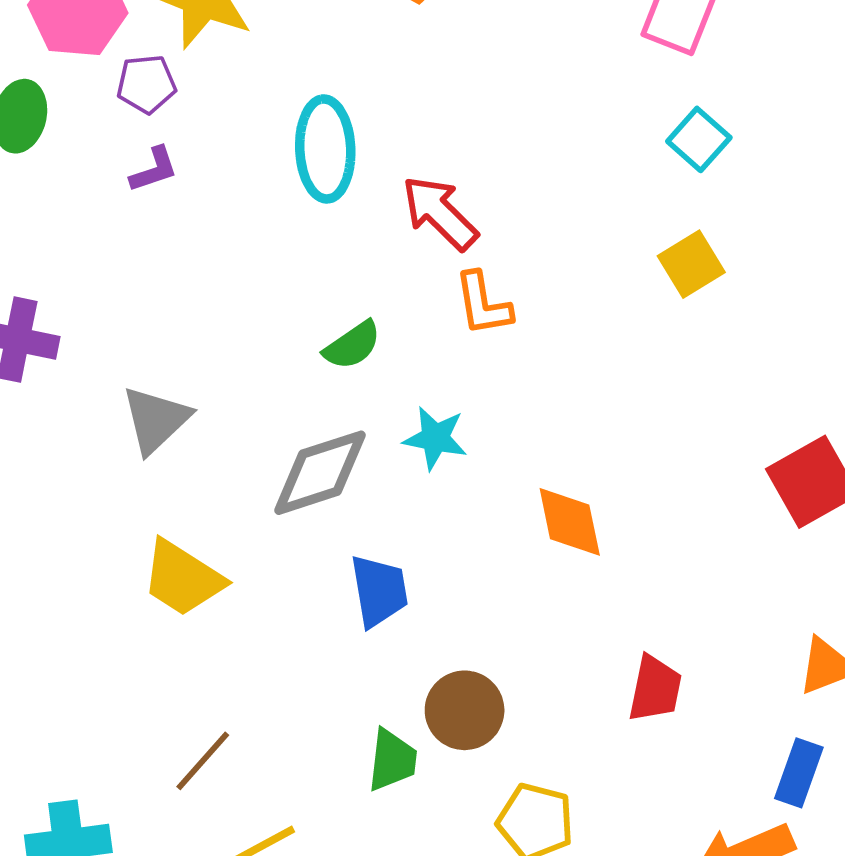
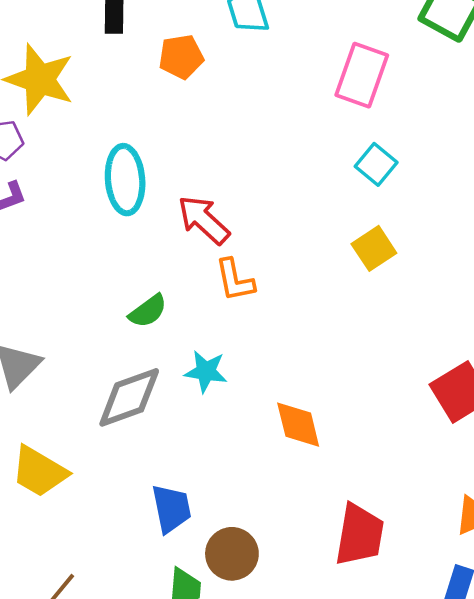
blue trapezoid: (379, 591) -> (171, 509), moved
red trapezoid: (655, 689) -> (359, 535), size x1.4

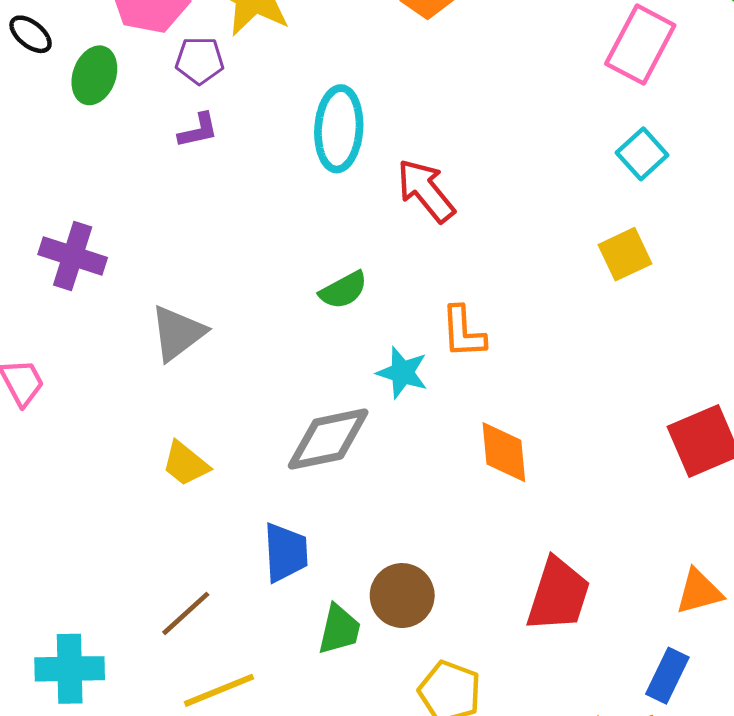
orange L-shape: (235, 280) -> (463, 332), moved
gray diamond: (129, 397) -> (328, 439), moved
yellow trapezoid: (39, 472) -> (186, 464), size x0.7
blue trapezoid: (171, 509) -> (286, 553), moved

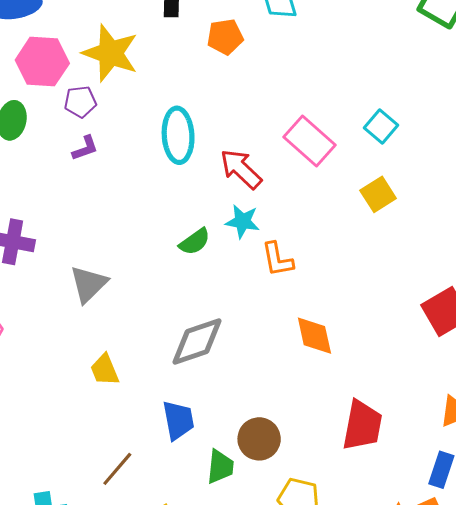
pink rectangle: (640, 44) -> (310, 141), moved, turned -69
cyan star: (402, 373) -> (243, 221), moved
yellow trapezoid: (186, 464) -> (105, 370), turned 36

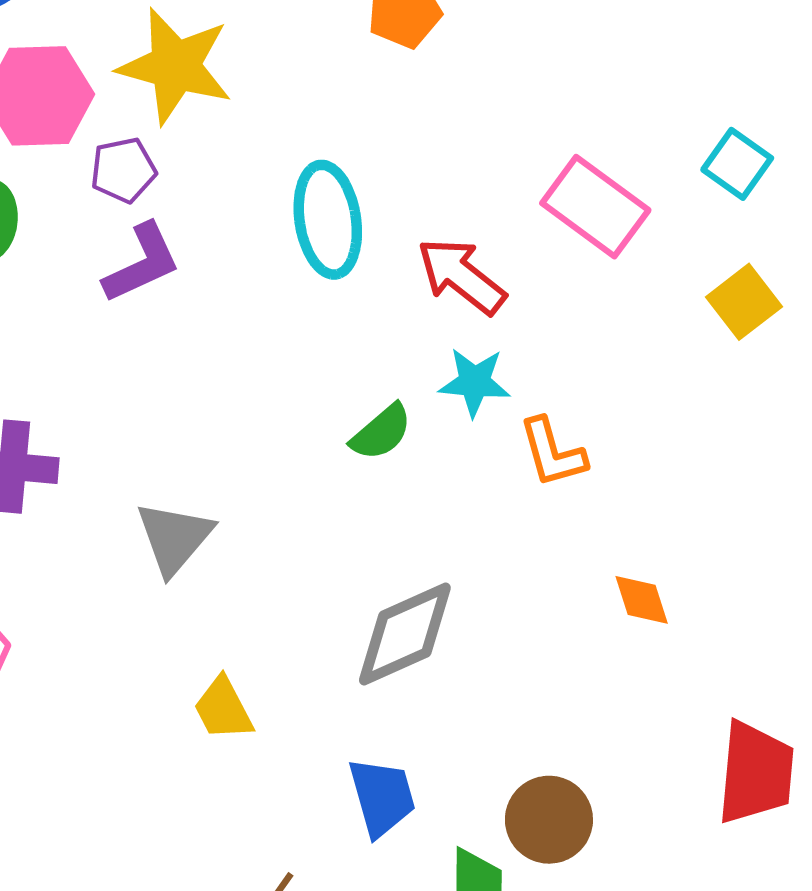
purple L-shape: (85, 148) -> (142, 263), size x1.5
orange diamond: (314, 336) -> (642, 600), size x0.7

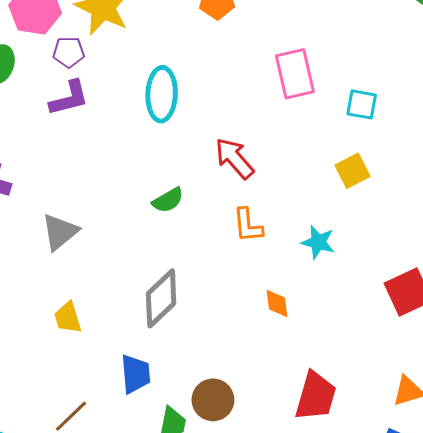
cyan square: (737, 164) -> (362, 104), turned -36
pink rectangle: (595, 207) -> (295, 74), moved, turned 30
red arrow: (461, 276) -> (234, 158), moved
cyan star: (475, 382) -> (318, 242), moved
gray diamond: (405, 634) -> (161, 298), turned -30

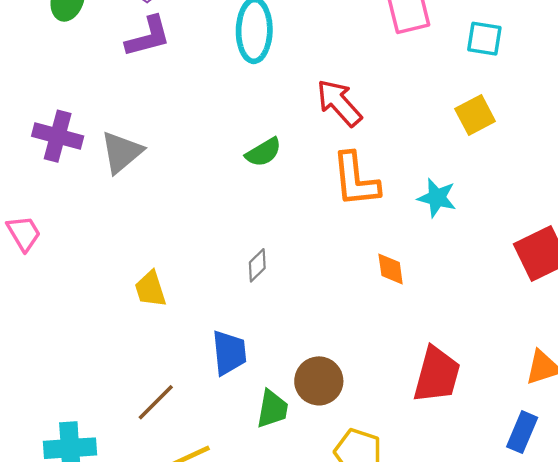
orange L-shape: (248, 225) -> (356, 180), size x1.4
gray triangle: (60, 232) -> (122, 152), moved
gray diamond: (161, 298) -> (257, 265), size x0.5

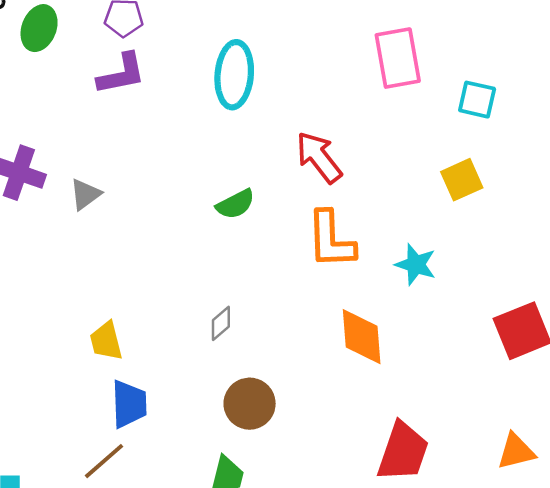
gray triangle: (122, 152) -> (85, 194), size x0.7
orange diamond: (391, 269) -> (362, 337), size x1.6
blue trapezoid: (229, 353) -> (129, 404), moved
brown circle: (319, 381) -> (250, 404), moved

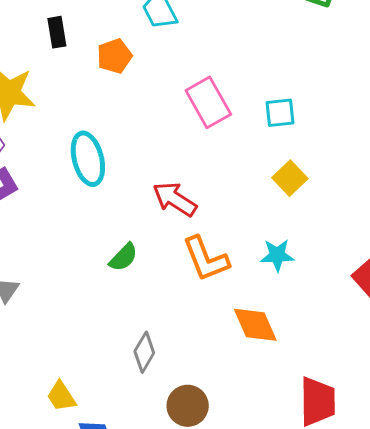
gray diamond: (221, 323) -> (144, 352), size x1.4

